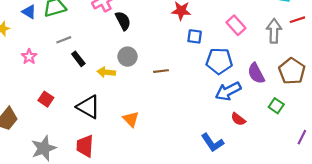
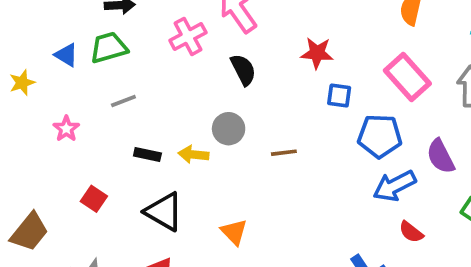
black semicircle: (123, 21) -> (243, 70), moved
pink rectangle: (236, 25) -> (407, 77), size x1.4
black rectangle: (78, 59) -> (147, 155), moved, turned -40

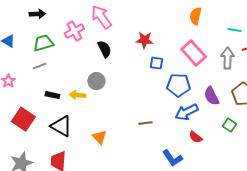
green trapezoid: (109, 48) -> (43, 43), moved
brown line: (284, 153) -> (145, 123), moved
red square: (94, 199) -> (23, 119), size x1.6

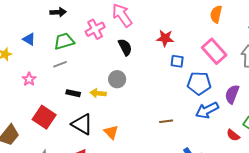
purple semicircle: (212, 96) -> (232, 94), turned 48
orange triangle: (99, 137) -> (111, 132), moved
red semicircle: (196, 137) -> (233, 135), moved

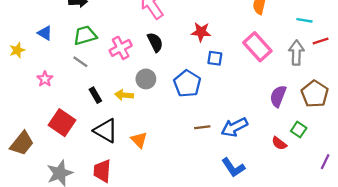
pink cross: (95, 29) -> (121, 48), moved
gray line: (60, 64) -> (80, 62), turned 56
blue pentagon: (199, 83) -> (187, 84), moved, turned 30
black rectangle: (73, 93) -> (95, 95), turned 48
blue arrow: (207, 110) -> (234, 127), moved

